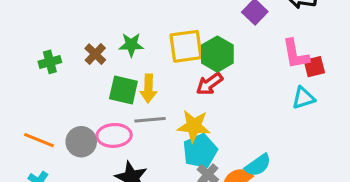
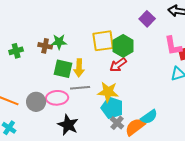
green star: (131, 45) -> (59, 42), moved
brown cross: (95, 54) -> (45, 46), turned -32
cyan pentagon: (200, 151) -> (112, 108), turned -30

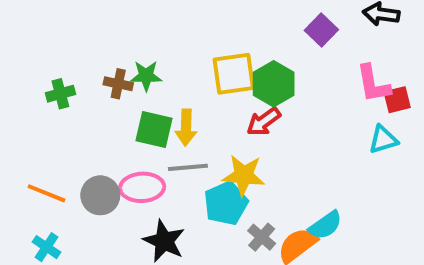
cyan pentagon: (112, 108) -> (226, 203), moved, turned 30

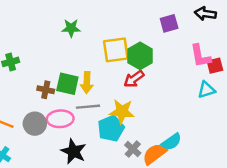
purple square: (321, 30) -> (169, 23), turned 30
green star: (146, 76) -> (71, 28), moved
brown cross: (118, 84) -> (46, 90), moved

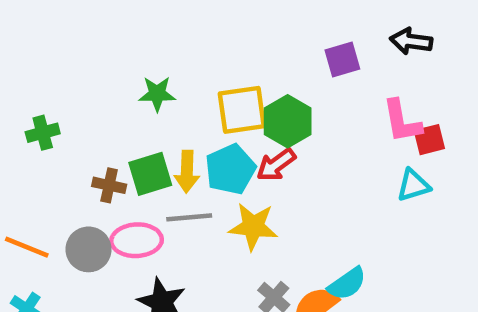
green star: (71, 28) -> (157, 94), moved
green square: (67, 84) -> (150, 174), turned -30
cyan pentagon: (111, 128) -> (230, 169), moved

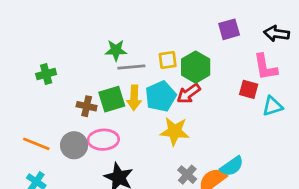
black arrow: (411, 41) -> (277, 34), moved
yellow square: (242, 110) -> (168, 60), size x0.6
red square: (429, 140) -> (249, 89), moved, turned 30
gray line: (189, 217) -> (131, 67), moved

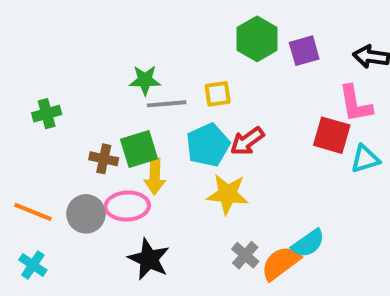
green hexagon: (196, 67) -> (257, 39), moved
red square: (249, 89) -> (332, 135), size x1.4
yellow arrow: (134, 98) -> (155, 177), moved

